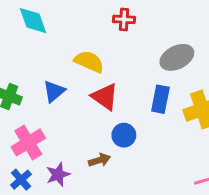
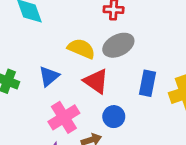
gray ellipse: (177, 57) -> (118, 45), moved
pink cross: (28, 142) -> (64, 117), moved

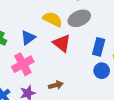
pink cross: (64, 117) -> (23, 64), moved
blue circle: (114, 117) -> (102, 71), moved

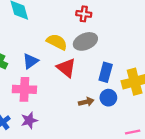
pink cross: (23, 64) -> (24, 89), turned 30
brown arrow: (56, 85) -> (86, 102), moved

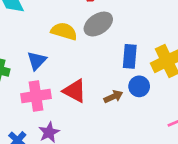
red triangle: (66, 68) -> (75, 91), moved

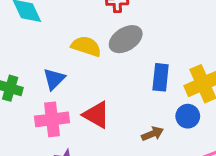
blue circle: (139, 86) -> (188, 116), moved
brown arrow: (113, 97) -> (152, 134), moved

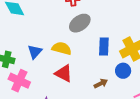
yellow semicircle: (86, 46) -> (62, 48), moved
pink cross: (52, 119) -> (19, 81), moved, turned 35

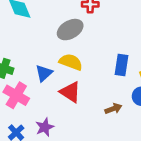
gray ellipse: (80, 23) -> (70, 30), moved
blue triangle: (35, 52) -> (44, 73), moved

